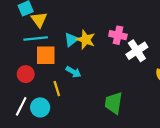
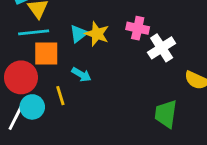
red circle: (26, 74) -> (21, 77), size x1.5
green trapezoid: (114, 103) -> (166, 114), moved
cyan circle: (40, 107) -> (32, 107), moved

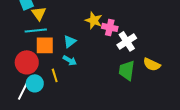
cyan triangle: (79, 34) -> (70, 41), moved
yellow star: (97, 34) -> (94, 20), moved
green trapezoid: (166, 114) -> (127, 70), moved

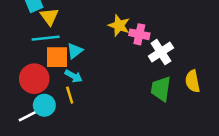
cyan triangle: (70, 41) -> (75, 51), moved
cyan arrow: (70, 60) -> (73, 76), moved
yellow semicircle: (152, 64) -> (193, 81), turned 54
white line: (23, 91) -> (29, 115), turned 36

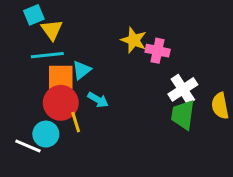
white cross: (161, 52) -> (183, 89), moved
cyan arrow: (73, 76) -> (98, 100), moved
red circle: (34, 79) -> (61, 103), moved
white line: (29, 115) -> (28, 146), turned 50

